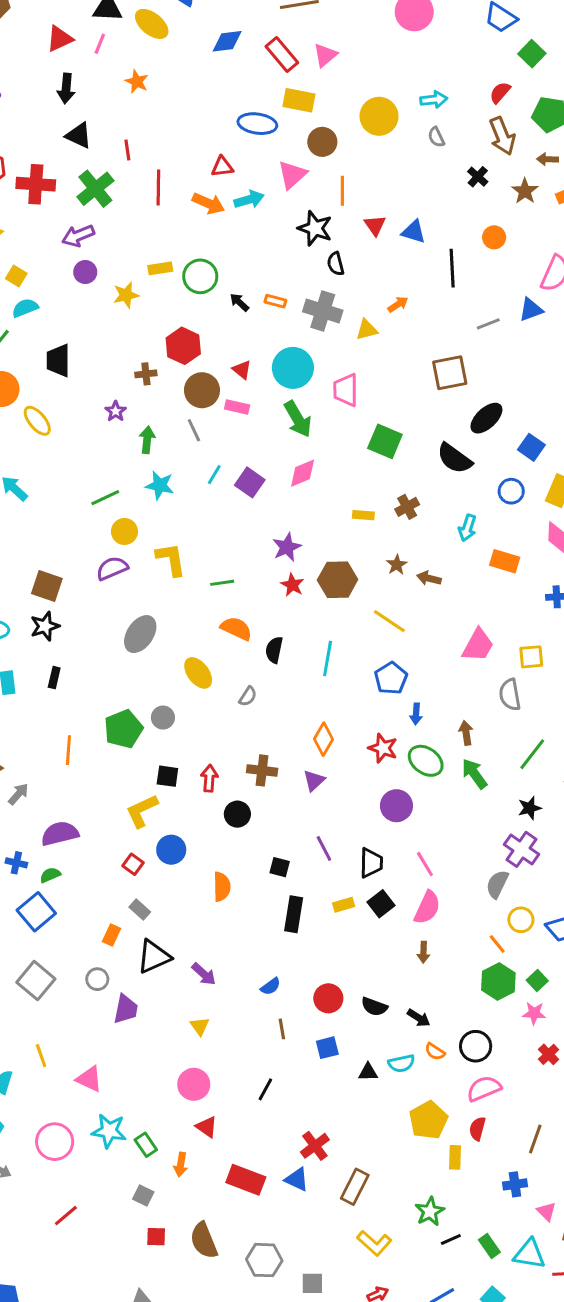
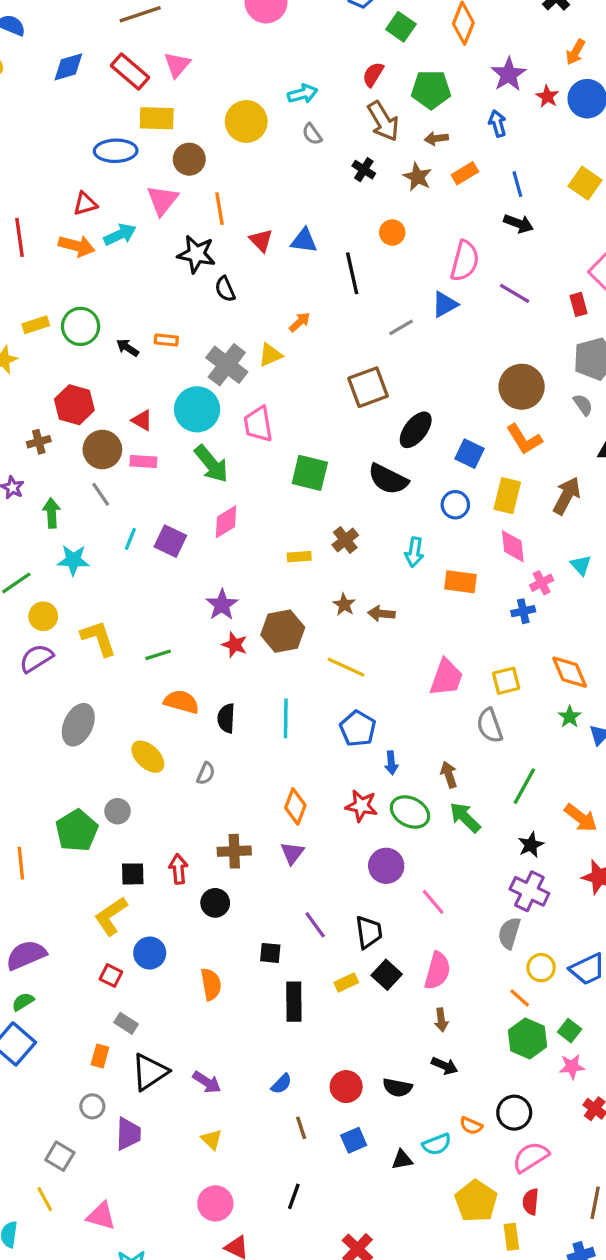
gray cross: (323, 311) -> (227, 365), moved, turned 30
pink line: (425, 864) -> (433, 902), moved
gray square: (36, 981) -> (60, 1156), moved, size x0.7
black arrow: (419, 1018) -> (445, 1066), moved

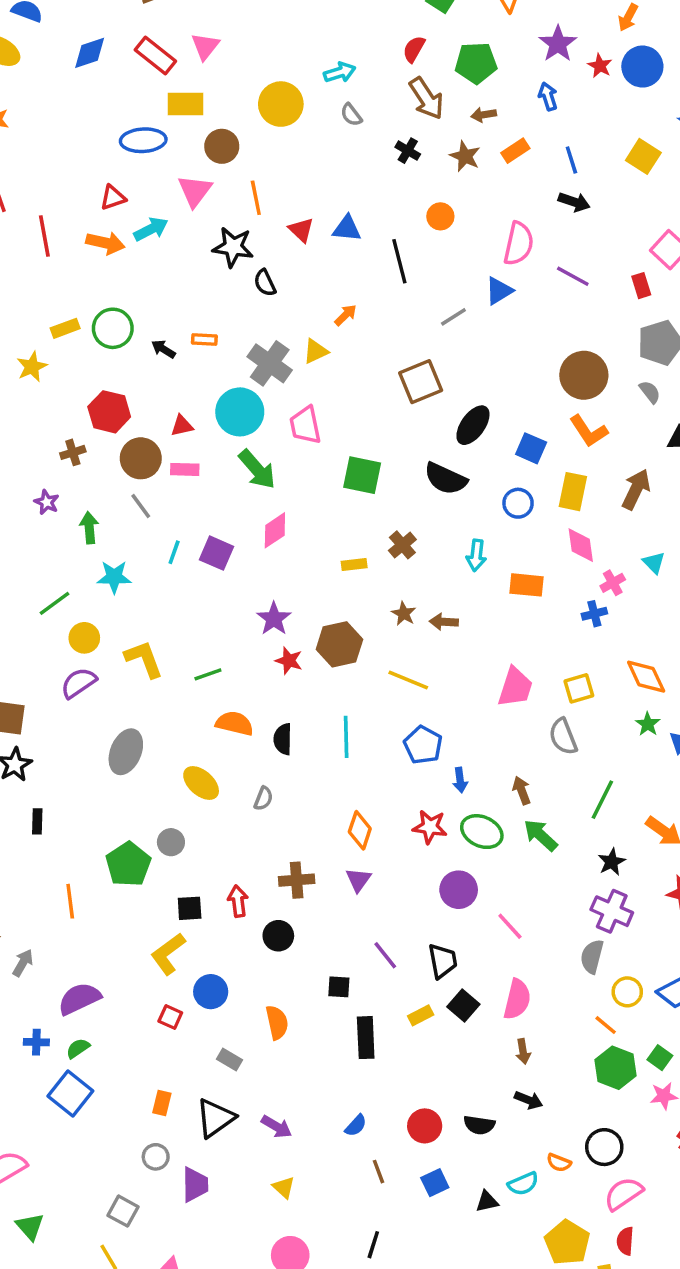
red triangle: (142, 420) -> (182, 426), turned -40
gray rectangle: (126, 1023) -> (230, 1059), moved

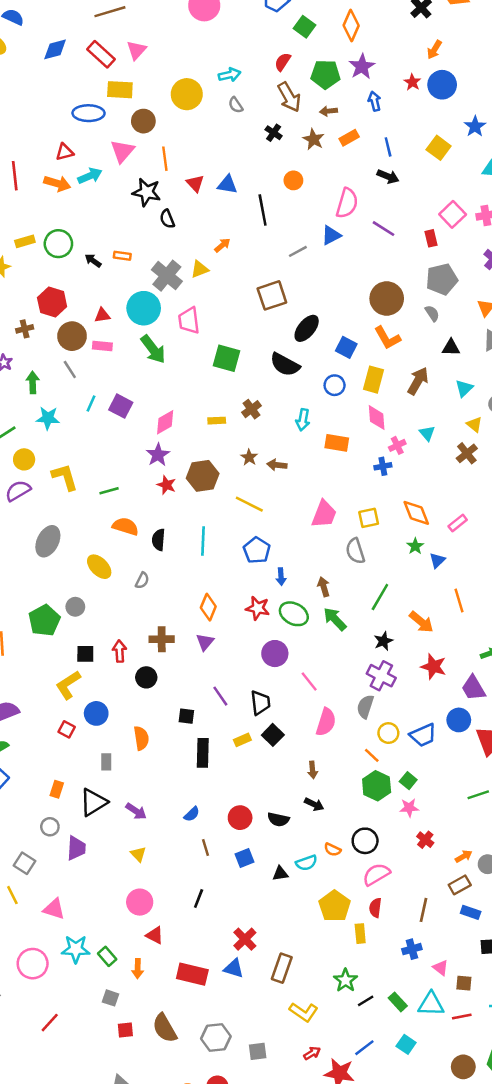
purple star: (558, 44) -> (362, 67), moved
pink diamond: (275, 530) -> (165, 422), moved
pink semicircle: (517, 999) -> (326, 722), moved
gray rectangle: (230, 1059) -> (106, 762), turned 56

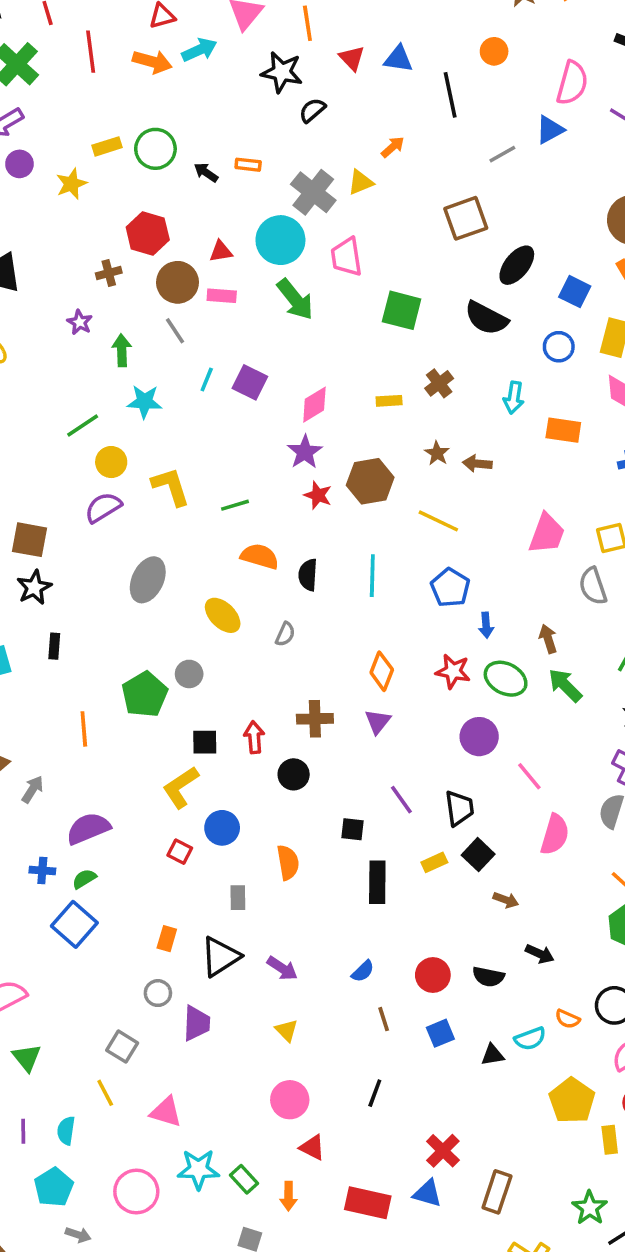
black semicircle: (167, 219) -> (312, 110), turned 72
brown arrow: (313, 770) -> (506, 900), moved, turned -63

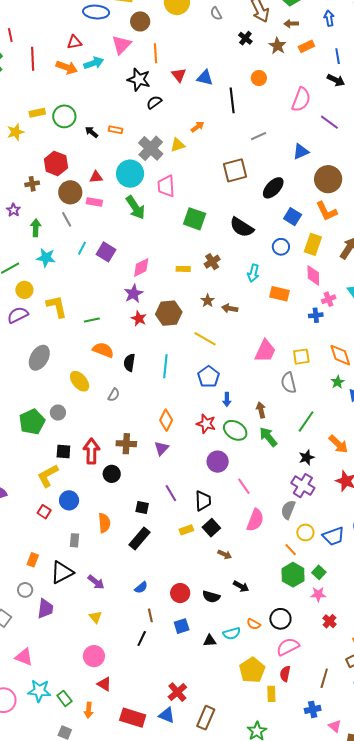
blue triangle: (550, 130) -> (301, 152), moved
black ellipse: (517, 265) -> (273, 188), moved
red arrow: (254, 737) -> (91, 451), size x1.4
black rectangle: (377, 882) -> (139, 539), moved, turned 35
black line: (375, 1093) -> (142, 639), moved

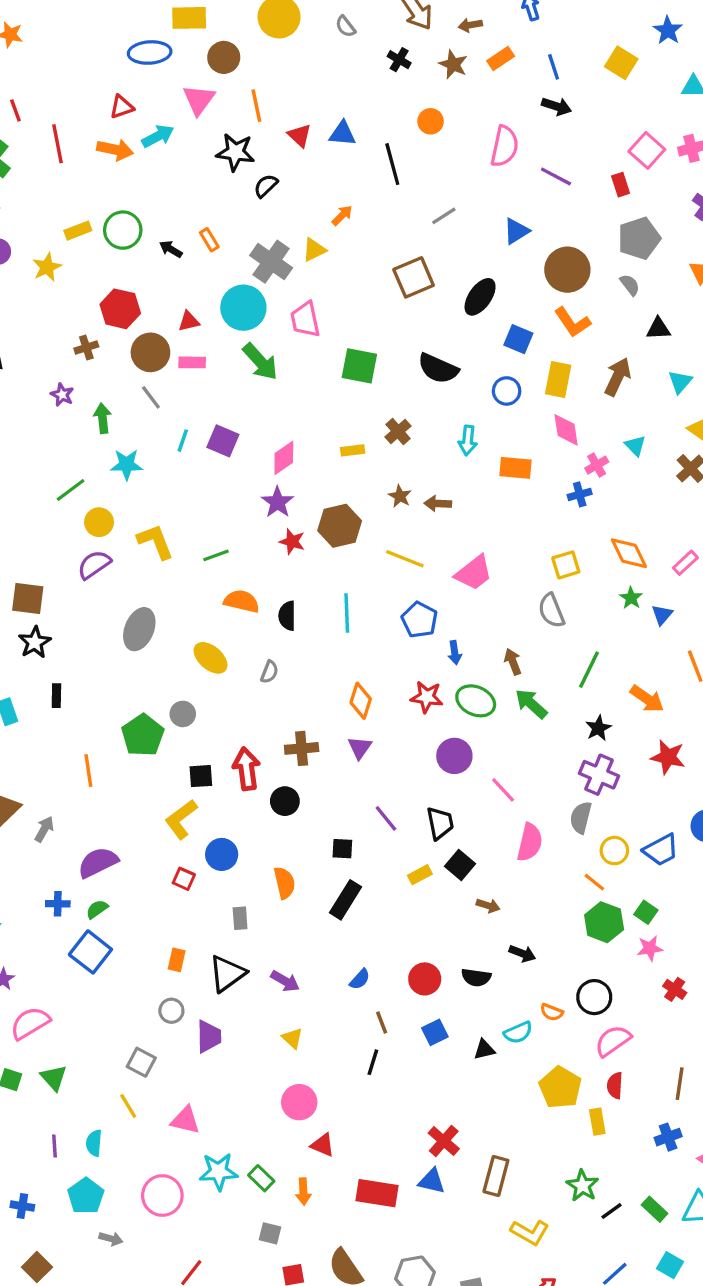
orange rectangle: (115, 130) -> (209, 240), turned 56
pink trapezoid: (265, 351) -> (474, 573), moved, turned 35

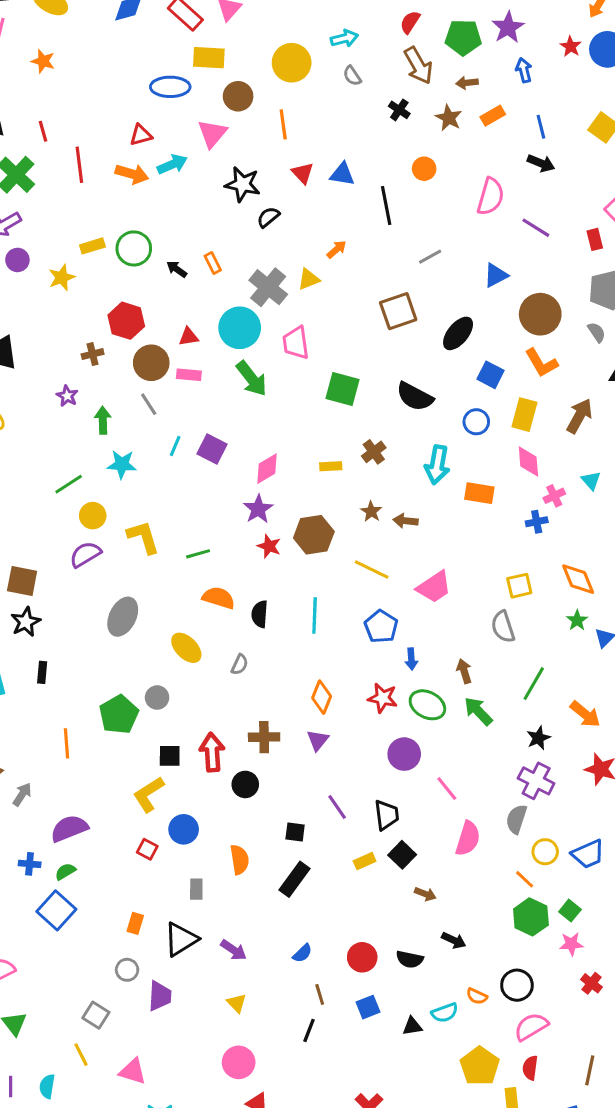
orange line: (256, 106) -> (283, 124), moved
cyan arrow: (468, 440) -> (437, 465), size x1.4

